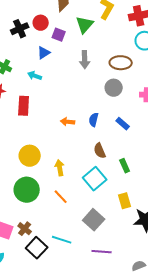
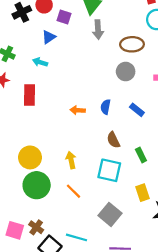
gray arrow: (85, 60) -> (98, 30), moved
yellow circle: (30, 156) -> (30, 157), moved
cyan square: (95, 179) -> (109, 170), turned -35

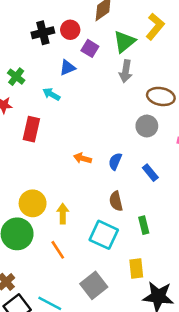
yellow circle: (30, 157) -> (33, 203), moved

